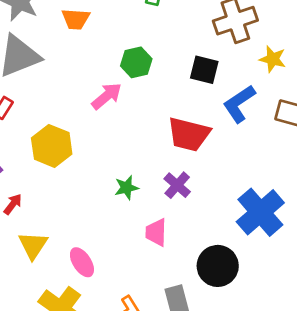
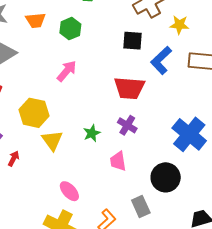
green hexagon: (136, 62) -> (70, 29), moved
yellow triangle: (33, 245) -> (52, 140), moved

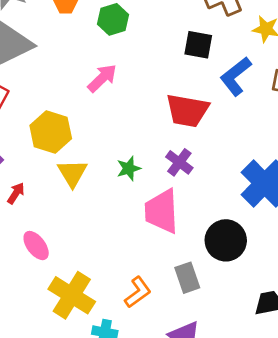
pink trapezoid: (118, 161) -> (162, 211), size x1.6
pink ellipse: (69, 191) -> (36, 246), moved

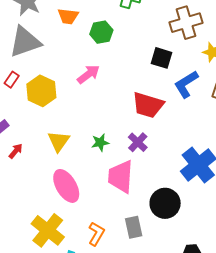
yellow hexagon: (51, 132) -> (41, 91), moved
pink ellipse: (36, 246) -> (66, 186), moved, size x1.5
orange L-shape: (138, 292) -> (96, 234), turned -30

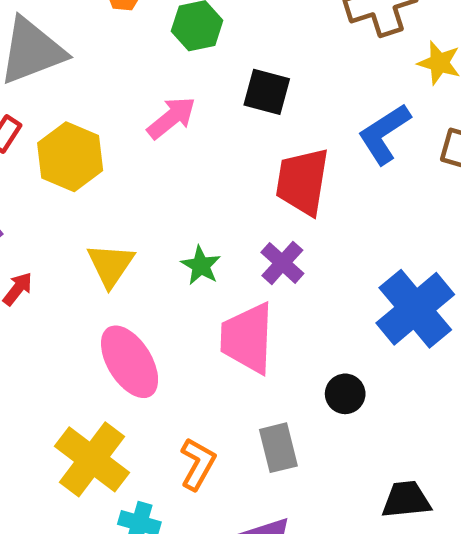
black square: (161, 58) -> (267, 92), moved
red trapezoid: (148, 105) -> (302, 182), turned 84
green star: (100, 143) -> (201, 265), turned -30
black circle: (165, 203) -> (345, 394), size x0.6

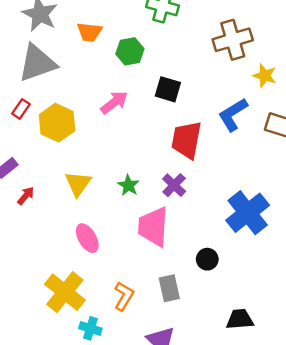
pink ellipse: (130, 362) -> (87, 238), size x0.7

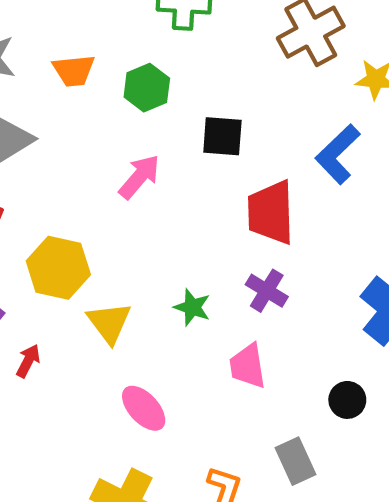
yellow hexagon: (57, 123) -> (58, 268), moved
pink trapezoid: (153, 227) -> (248, 366), size x0.7

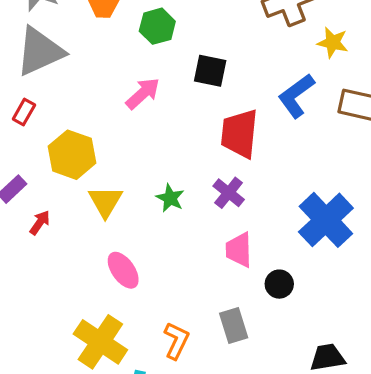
pink trapezoid: (248, 366) -> (239, 250), moved

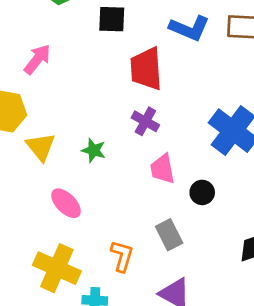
pink arrow: (143, 93) -> (37, 59), moved
blue L-shape: (296, 96) -> (189, 28), turned -111
green star: (170, 198) -> (94, 150), moved

